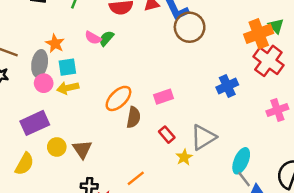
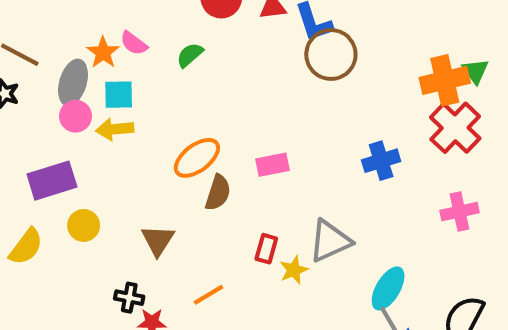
pink semicircle: (93, 38) -> (134, 43), moved
red rectangle: (167, 135) -> (266, 249), moved, turned 49
brown triangle: (82, 149) -> (158, 240), moved

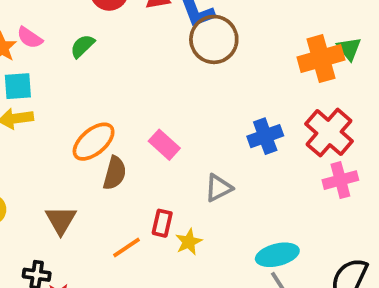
red cross: (455, 128) -> (329, 133), moved
pink rectangle: (272, 165) -> (164, 145), turned 56
gray triangle: (330, 241) -> (218, 188), moved, size x0.7
cyan ellipse: (388, 288) -> (277, 255), turned 48
orange line: (209, 295) -> (126, 248), moved

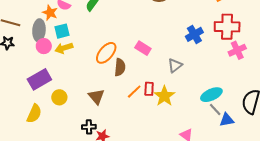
red cross: (329, 133) -> (227, 27), turned -30
yellow star: (189, 242) -> (164, 96), size x1.5
orange line: (126, 248) -> (134, 92), moved

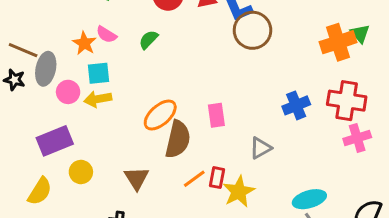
gray ellipse: (39, 30) -> (46, 69), moved
pink rectangle: (143, 48) -> (216, 115), turned 42
brown semicircle: (120, 67) -> (178, 139), size x1.4

